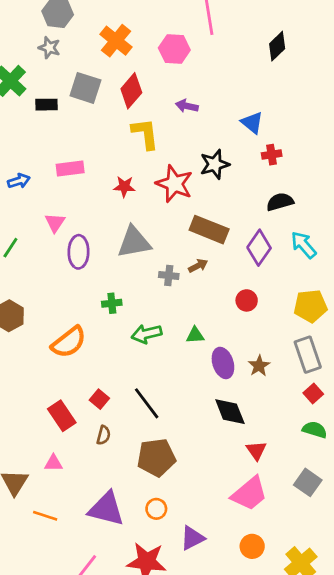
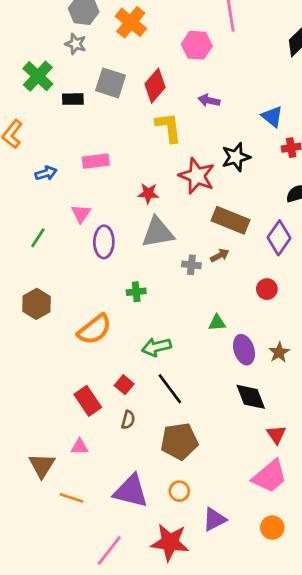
orange cross: (116, 41) -> (131, 22), moved
red star: (124, 187) -> (148, 193), moved
green arrow: (147, 334) -> (156, 347), moved

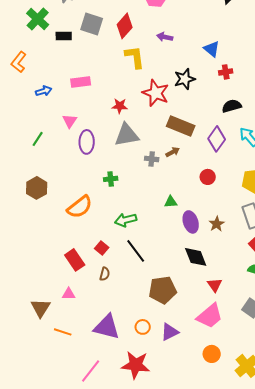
brown pentagon: (179, 441) -> (163, 290), moved
purple triangle: (214, 519) -> (170, 332), moved

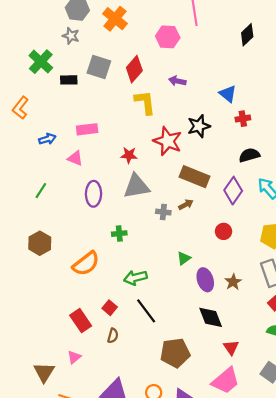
pink triangle: (70, 121) -> (75, 158), moved, turned -42
green triangle: (171, 202) -> (184, 258), turned -32
pink triangle: (69, 294) -> (74, 357), turned -40

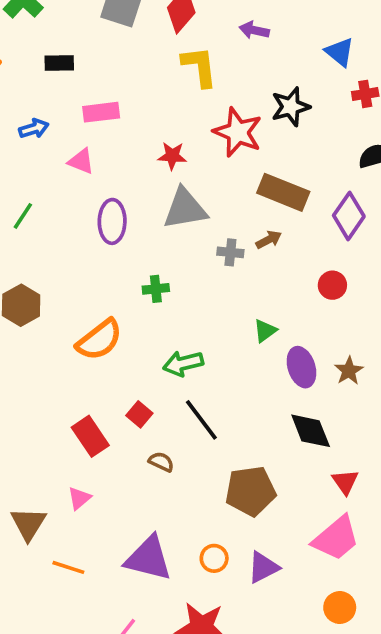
black rectangle: (69, 80) -> (59, 63), moved
brown semicircle: (113, 336) -> (161, 462), moved, turned -80

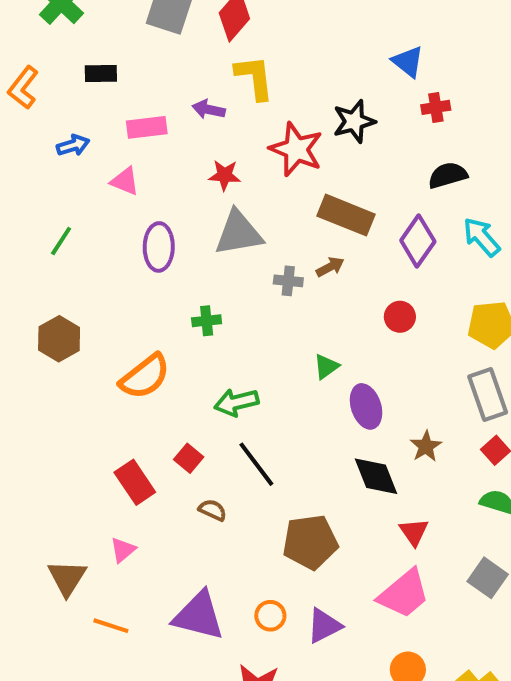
purple arrow: (254, 30) -> (209, 109), moved
brown star: (349, 371) -> (426, 446), moved

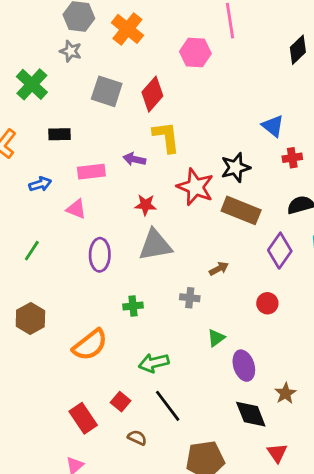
brown rectangle: (346, 215) -> (241, 210), moved
gray cross: (288, 281) -> (190, 298), moved

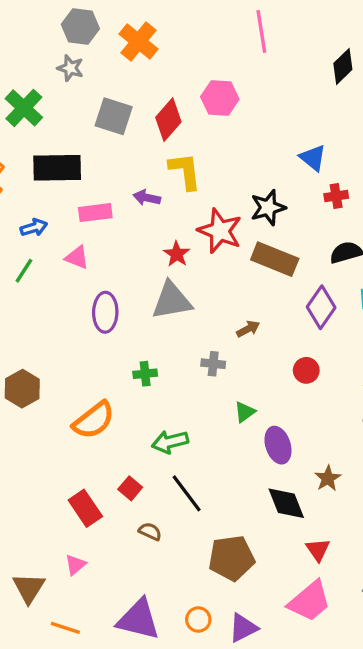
pink hexagon: (195, 53) -> (220, 98), moved
black rectangle: (60, 134) -> (57, 168), size x1.8
red star: (145, 205) -> (177, 254), moved, turned 30
green line: (32, 251) -> (24, 271), moved

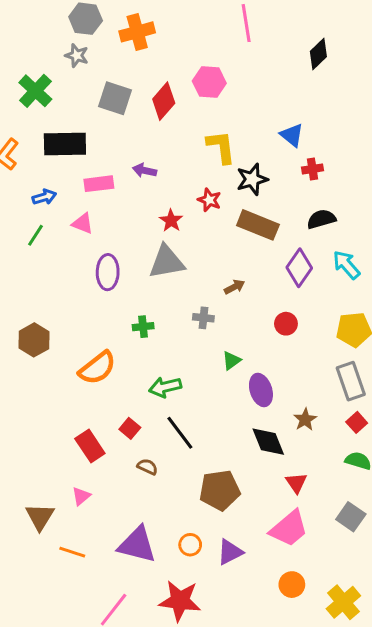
orange cross: (138, 42) -> (137, 32), turned 36
yellow L-shape: (185, 171) -> (221, 147), moved
red star: (220, 231) -> (209, 200), size x0.6

